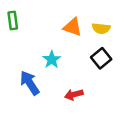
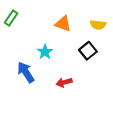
green rectangle: (13, 21) -> (11, 18), turned 42
yellow semicircle: (101, 28) -> (98, 25), moved

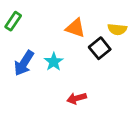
black square: (88, 51) -> (100, 48), moved
blue arrow: (26, 72) -> (24, 63), moved, turned -115

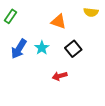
yellow semicircle: (117, 29) -> (91, 12), moved
black square: (100, 48) -> (73, 49), moved

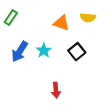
yellow semicircle: (91, 12) -> (88, 18), moved
red arrow: (60, 76) -> (56, 90), moved, turned -80

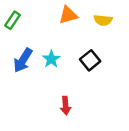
orange triangle: (61, 23) -> (68, 15), moved, turned -35

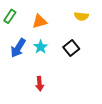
orange triangle: (68, 15) -> (40, 21), moved
red arrow: (66, 106) -> (40, 84), moved

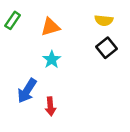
blue arrow: (18, 48) -> (27, 91), moved
black square: (71, 48) -> (106, 48), moved

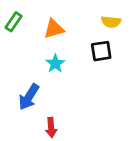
black square: (106, 48) -> (101, 51), moved, turned 30
red arrow: (50, 106) -> (51, 128), moved

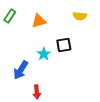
black square: (101, 51) -> (64, 45), moved
cyan star: (55, 64) -> (44, 54), moved

